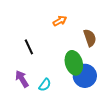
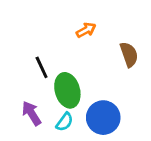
green ellipse: (74, 63) -> (67, 90), moved
blue circle: (85, 76) -> (103, 118), moved

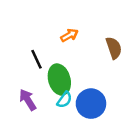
orange arrow: (86, 30) -> (69, 35), moved
cyan semicircle: (65, 122) -> (64, 100), moved

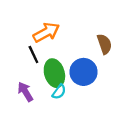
orange arrow: (69, 35) -> (46, 32), moved, size x1.6
blue circle: (91, 104) -> (84, 72), moved

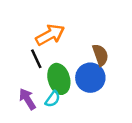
brown semicircle: (104, 44) -> (100, 55), moved
cyan semicircle: (59, 92) -> (53, 99), moved

